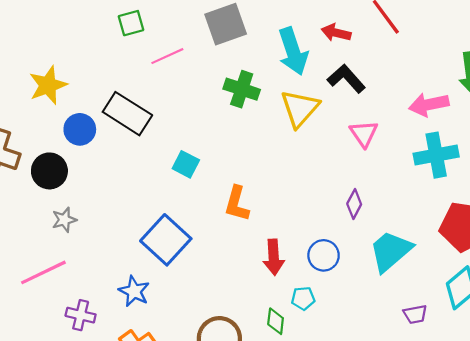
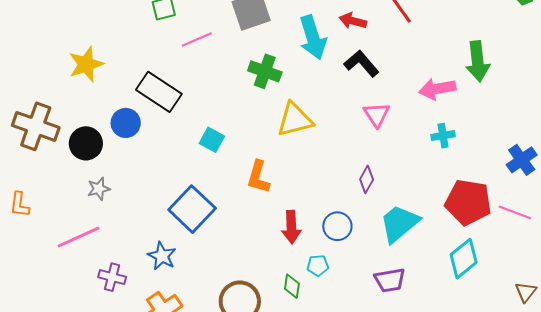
yellow triangle: (300, 108) -> (295, 120), moved, turned 33
blue circle: (80, 129) -> (126, 123), moved
cyan cross: (436, 155) -> (443, 136), size x0.6
purple trapezoid: (415, 314) -> (390, 280), moved, size x1.4

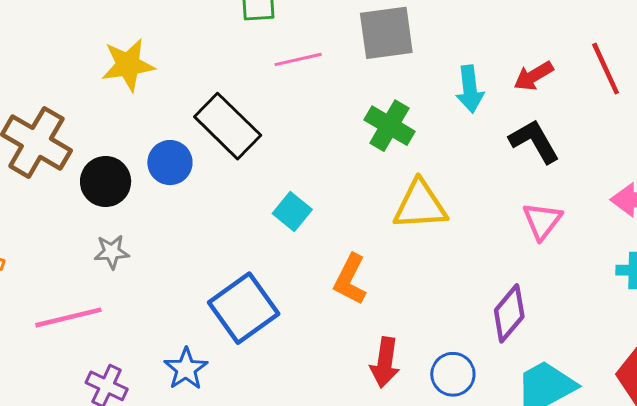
red arrow: (353, 21) -> (534, 76), turned -56
cyan arrow: (313, 37) -> (470, 89), size x0.7
purple diamond: (367, 179) -> (509, 313), size x1.4

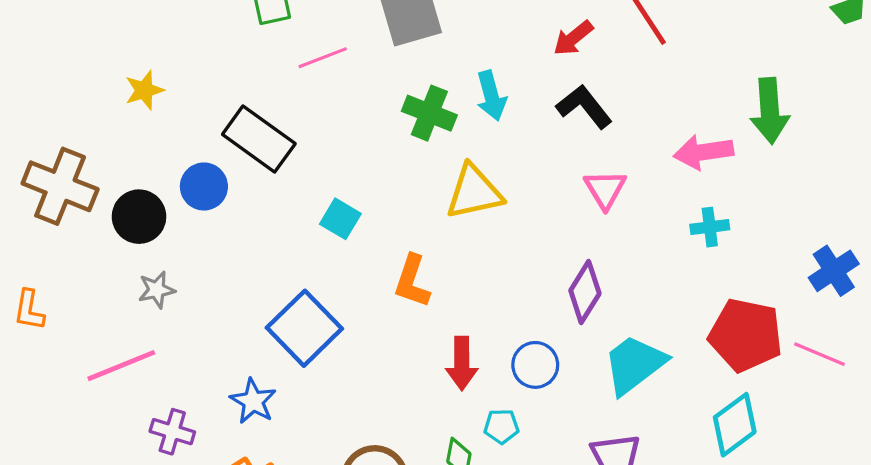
yellow star: (128, 65) -> (144, 90), size x0.7
cyan arrow: (470, 89) -> (491, 96), moved

